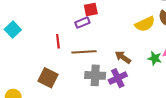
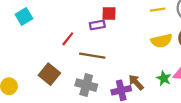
red line: (58, 41) -> (68, 39), turned 32
brown arrow: (123, 57) -> (136, 82), moved
gray cross: (95, 75) -> (86, 85), moved

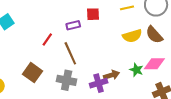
red square: (109, 14) -> (93, 14), moved
brown line: (92, 56) -> (70, 53), turned 60
brown arrow: (136, 82) -> (111, 75), turned 119

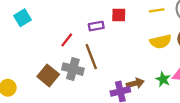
gray cross: (67, 80) -> (73, 69), moved

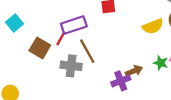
purple rectangle: (96, 26) -> (74, 25), moved, size x1.6
brown square: (48, 75) -> (40, 48), moved

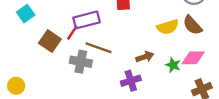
brown line: (87, 51) -> (98, 48), turned -45
brown arrow: (134, 71) -> (145, 57), moved

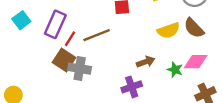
purple rectangle: (87, 20) -> (55, 24), moved, turned -50
brown square: (50, 41) -> (64, 60), moved
brown line: (98, 48) -> (97, 35), moved, turned -40

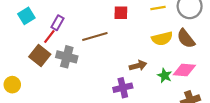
purple rectangle: (55, 24) -> (58, 23), size x0.6
red line: (70, 39) -> (49, 36), moved
brown square: (64, 60) -> (40, 56), moved
gray cross: (80, 69) -> (67, 57), moved

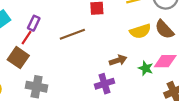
gray cross: (67, 57) -> (37, 87), moved

